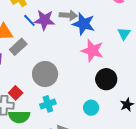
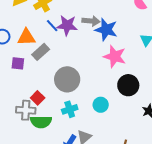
cyan circle: (91, 108) -> (101, 105), moved

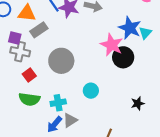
blue star: (106, 30) -> (130, 28), moved
black circle: (128, 85) -> (123, 57), moved
cyan cross: (70, 109) -> (58, 103), moved
gray cross: (26, 110) -> (20, 52), moved

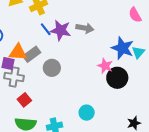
orange triangle: (27, 13) -> (18, 52), moved
pink star: (112, 45) -> (105, 66), size x0.7
gray circle: (61, 61) -> (52, 68), moved, size x0.7

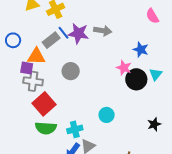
blue star: (122, 48) -> (141, 50), size x0.7
cyan triangle: (138, 52) -> (156, 74), moved
gray rectangle: (32, 54) -> (51, 40), moved
red square: (24, 100) -> (44, 104), size x1.6

